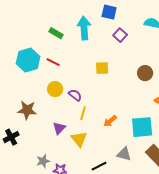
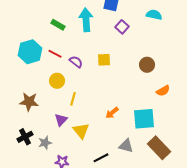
purple semicircle: (75, 95) -> (76, 62), moved
yellow line: (83, 113) -> (73, 99), moved
black cross: (11, 137) -> (25, 137), moved
gray star: (43, 161) -> (45, 143), moved

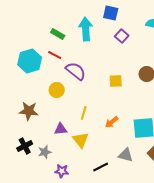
red line: (55, 54) -> (55, 55), moved
yellow square: (104, 60) -> (116, 81), moved
purple semicircle: (76, 62) -> (76, 71), size x1.5
yellow line: (73, 99) -> (84, 113), moved
purple triangle: (61, 120) -> (61, 129), turned 40

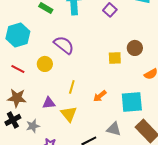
red line: (55, 55) -> (18, 69), moved
yellow square: (116, 81) -> (115, 58), moved
brown star: (29, 111) -> (17, 98), moved

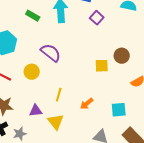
cyan square: (132, 102) -> (119, 110), size x0.7

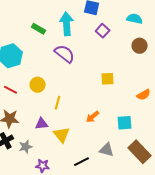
purple semicircle: (51, 53) -> (65, 54), moved
brown circle: (122, 56) -> (140, 46), moved
yellow line: (59, 95) -> (58, 103), moved

